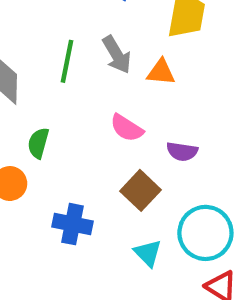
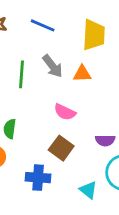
purple semicircle: (182, 151) -> (105, 140), moved
brown square: (140, 190) -> (61, 148), moved

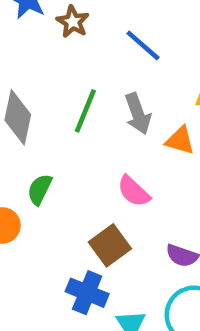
blue cross: (38, 178) -> (87, 293), moved

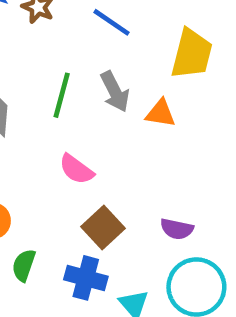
green semicircle: (40, 189) -> (24, 265), moved
pink semicircle: (134, 191) -> (76, 169), moved

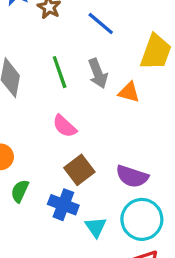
green line: (62, 95) -> (60, 72), turned -40
purple semicircle: (177, 229) -> (132, 176), size x1.4

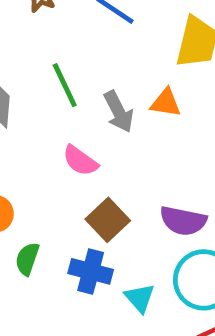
gray arrow: (98, 73) -> (119, 112), moved

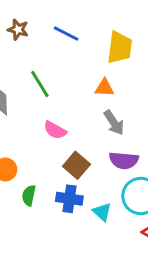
gray arrow: (119, 112) -> (114, 123), moved

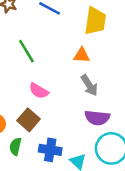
brown square: (76, 165) -> (28, 120), moved

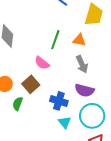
green line: (26, 51) -> (55, 40), moved, turned 42
blue cross: (50, 150) -> (59, 101), moved

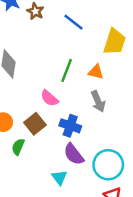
purple semicircle: (85, 90) -> (74, 154), moved, turned 36
blue cross: (59, 101) -> (70, 126), moved
cyan triangle: (65, 122) -> (59, 177), moved

